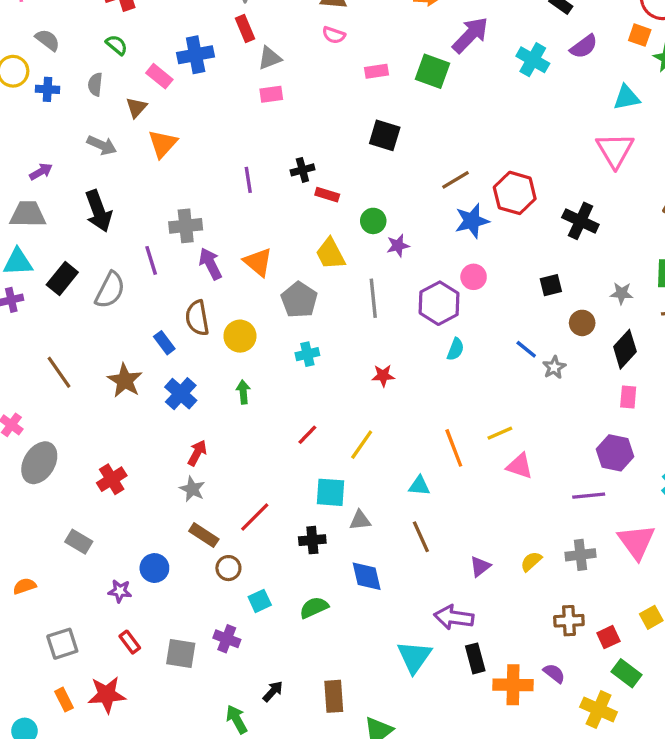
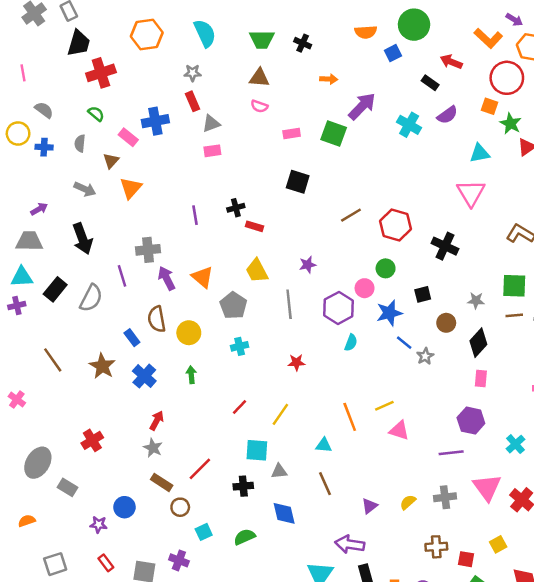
green circle: (373, 221) -> (386, 268), moved
blue star: (472, 221) -> (389, 313), moved
gray ellipse: (39, 463) -> (38, 463), moved
red square: (608, 637) -> (466, 559), turned 35

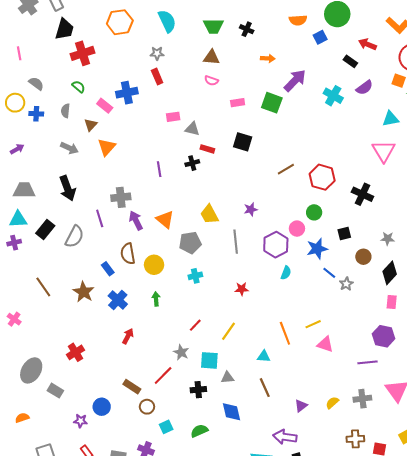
gray triangle: (211, 124) -> (192, 129), moved, turned 35
purple arrow: (39, 209) -> (17, 149), moved
red rectangle: (254, 226) -> (207, 149), moved
gray pentagon: (233, 305) -> (190, 243), turned 30
gray star: (153, 448) -> (181, 352), moved

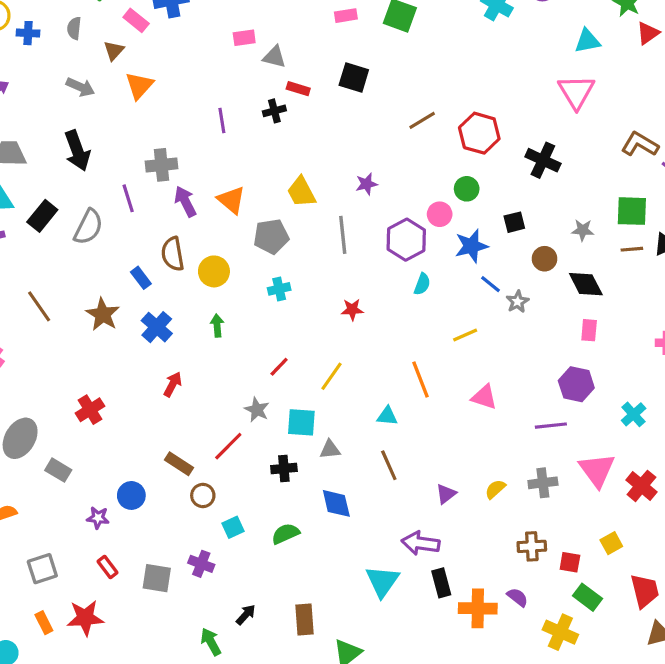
black diamond: (390, 273) -> (586, 284), turned -70
yellow line: (313, 324) -> (465, 335), moved

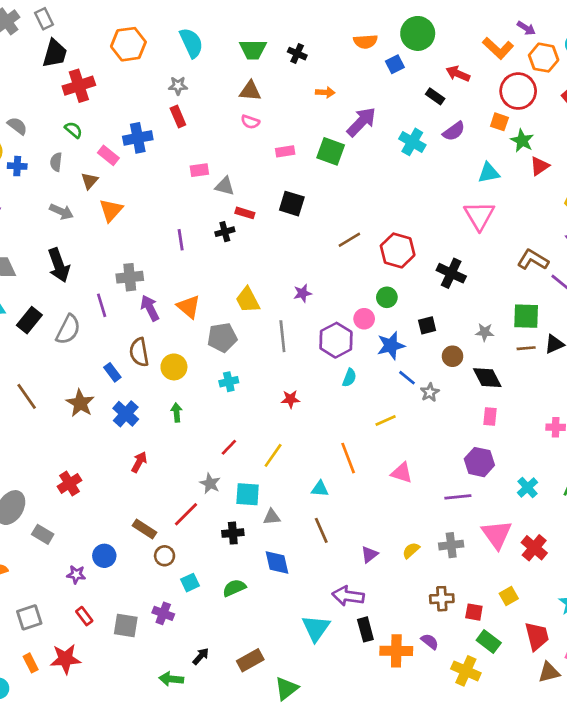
brown rectangle: (305, 619) -> (250, 660), turned 65
green arrow: (211, 642) -> (171, 679), turned -55

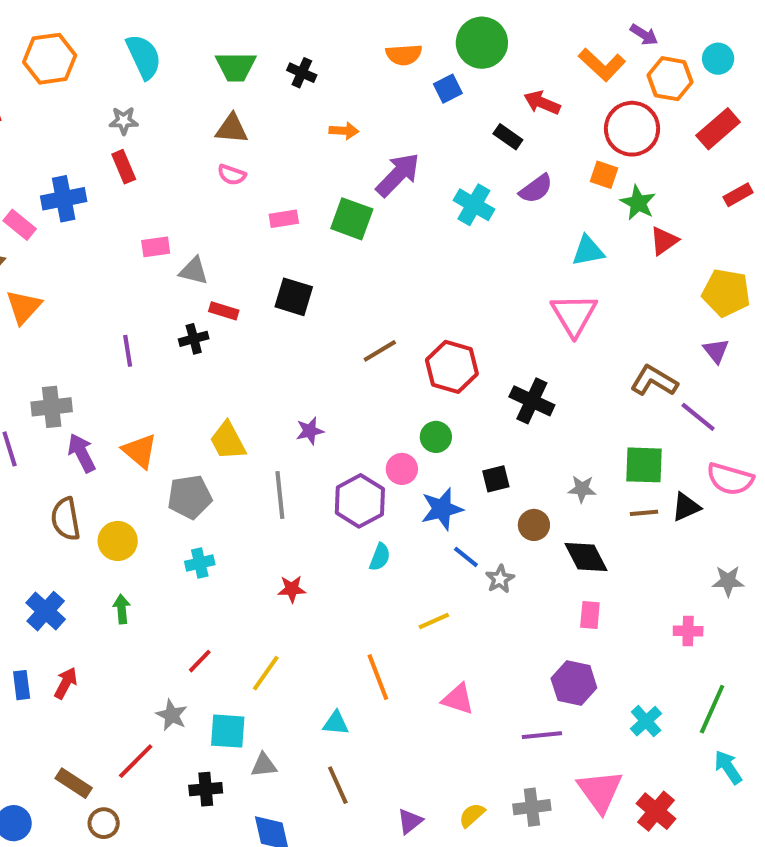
blue rectangle: (112, 372) -> (22, 685), moved, turned 30

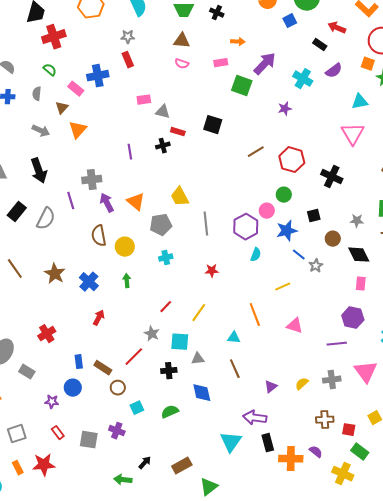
pink rectangle: (284, 219) -> (221, 63), moved
purple star: (310, 431) -> (285, 109), moved
blue rectangle: (22, 685) -> (79, 362), moved

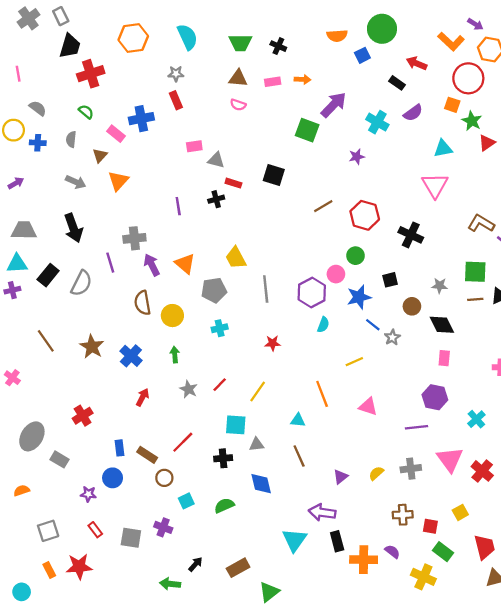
pink rectangle: (221, 63) -> (273, 82), moved
gray star: (152, 334) -> (189, 389), moved

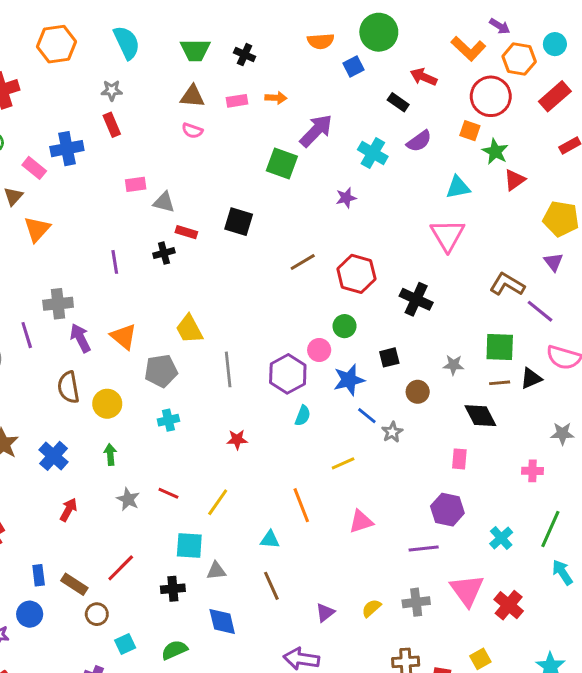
black diamond: (442, 325) -> (480, 416), moved
red line: (220, 385) -> (168, 493), turned 70
pink triangle: (368, 406) -> (361, 522), turned -36

